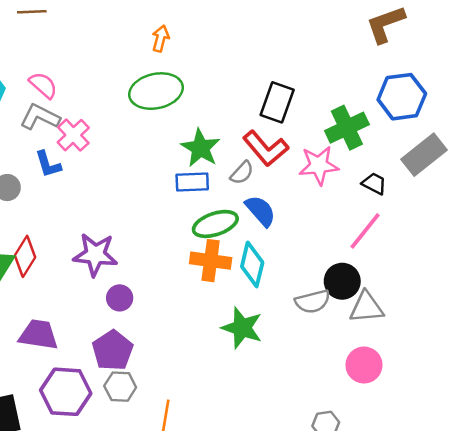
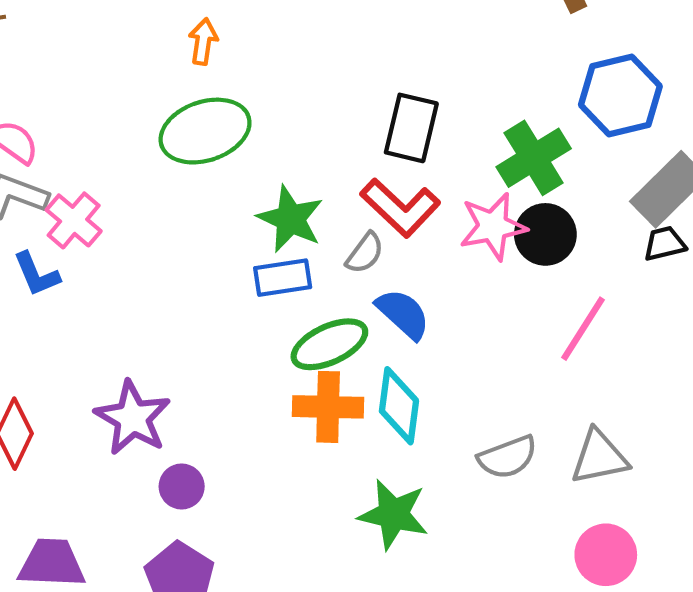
black trapezoid: (374, 184) -> (665, 244), moved, turned -35
purple star: (95, 255) -> (133, 418), turned 30
black circle: (342, 281) -> (545, 234), moved

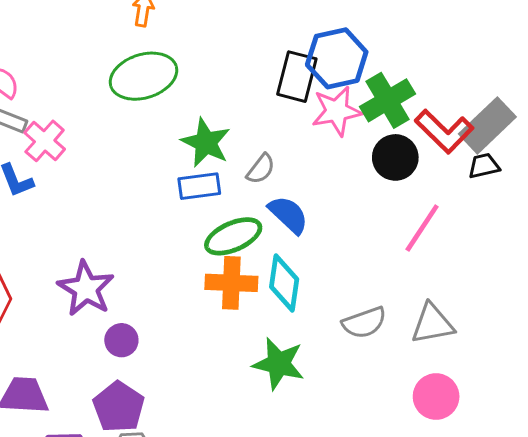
blue hexagon: (620, 96) -> (337, 58), moved
red L-shape: (400, 208) -> (444, 131), moved
pink star: (493, 226) -> (337, 111), moved

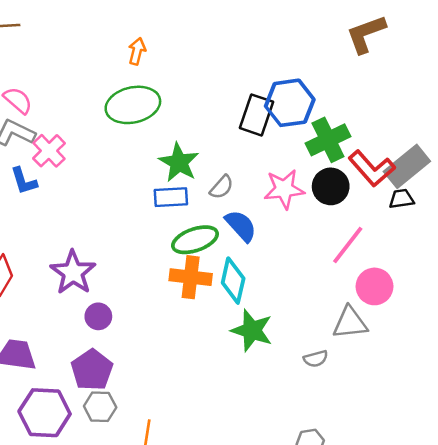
pink star: (337, 111) -> (284, 189), moved
gray semicircle: (364, 323) -> (316, 359), moved, size x0.7
green star: (279, 364) -> (252, 330), moved
pink circle: (436, 397) -> (374, 286), moved

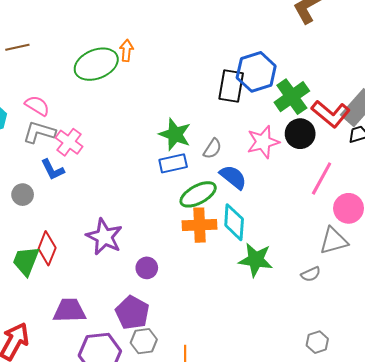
green ellipse: (133, 105) -> (96, 64), moved
purple circle: (98, 316) -> (147, 268), moved

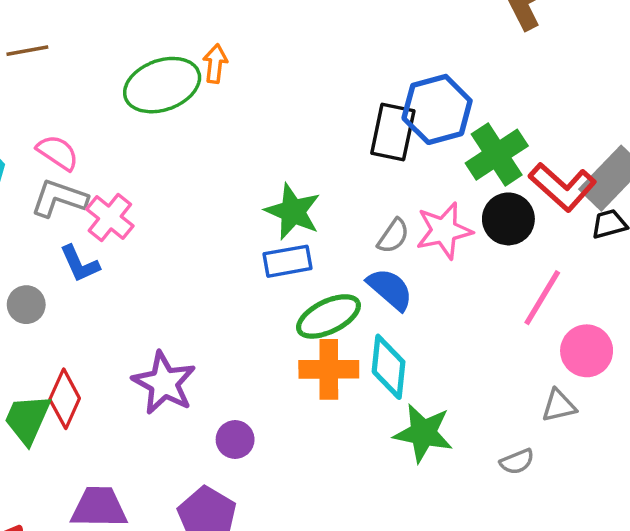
gray semicircle: (212, 149) -> (393, 236), moved
gray triangle: (334, 241) -> (559, 406), size x0.7

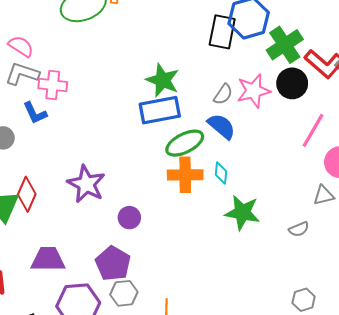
pink cross: (110, 218) -> (53, 85), turned -32
blue rectangle: (288, 261) -> (160, 110), size x1.4
cyan diamond: (389, 367) -> (221, 173), size x0.6

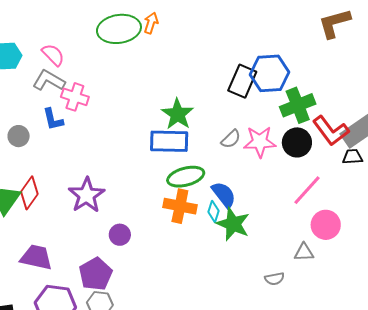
blue semicircle: (221, 126) -> (224, 195), moved
green star: (242, 213) -> (233, 224), moved

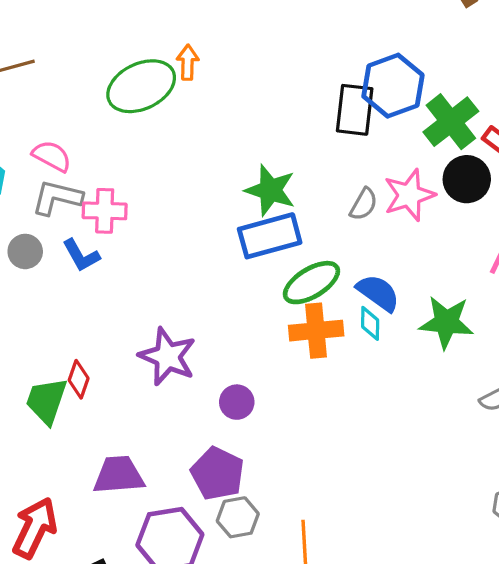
gray circle: (19, 136) -> (25, 251), moved
red diamond: (29, 193) -> (79, 379), size x0.7
green star: (233, 224) -> (446, 322), moved

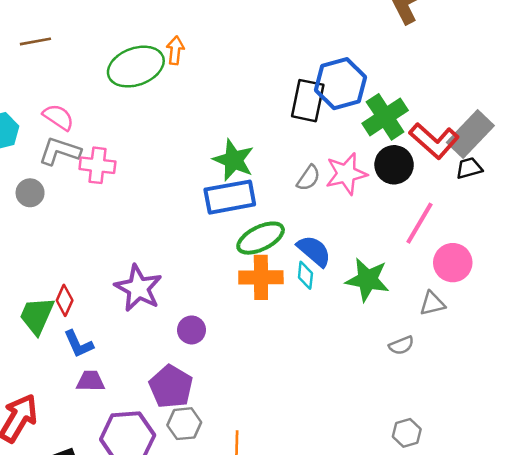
blue L-shape: (81, 255) -> (78, 344), moved
purple trapezoid: (119, 475) -> (90, 381), size x0.7

